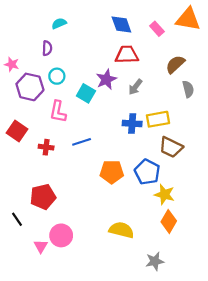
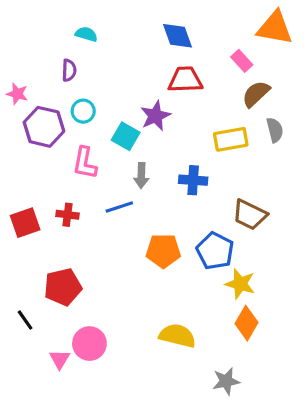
cyan semicircle: (59, 23) -> (86, 34), turned 40
pink rectangle: (157, 29) -> (242, 61), moved
gray arrow: (135, 87) -> (141, 175), moved, turned -35
yellow rectangle: (158, 119) -> (231, 139), moved
red square: (17, 131) -> (25, 223), moved, turned 36

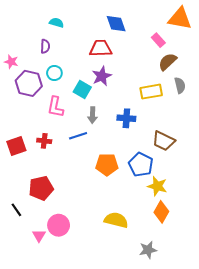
red trapezoid: (185, 80) -> (101, 48), moved

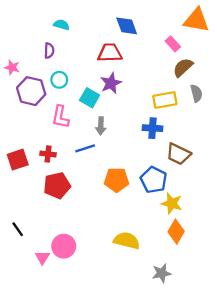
blue cross: (126, 118) -> (153, 128), moved
red pentagon: (41, 188) -> (57, 185), moved

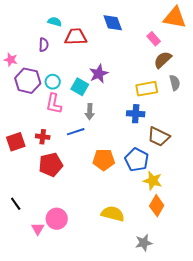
red trapezoid: (110, 53) -> (76, 37), moved
cyan circle: (59, 80) -> (53, 82), moved

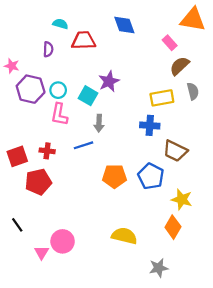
red pentagon: (51, 165) -> (38, 182), moved
yellow star: (153, 181) -> (182, 199), moved

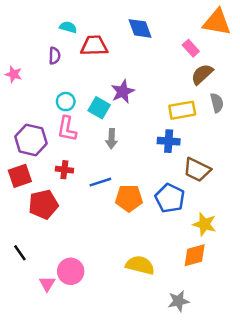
purple hexagon: (31, 89) -> (31, 140), moved
blue line: (84, 145) -> (100, 182), moved
red cross: (47, 151) -> (64, 170), moved
orange diamond: (173, 227) -> (195, 255), turned 45

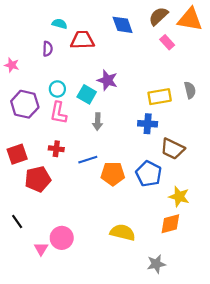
brown semicircle: (202, 74) -> (158, 16), moved
purple star: (123, 92) -> (107, 80), turned -30
purple hexagon: (31, 140) -> (25, 104), moved

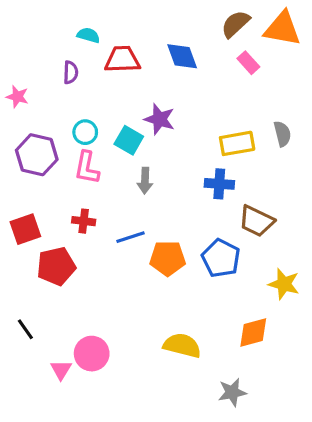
blue diamond: (123, 25) -> (182, 56), moved
yellow star: (179, 197) -> (284, 284), moved

